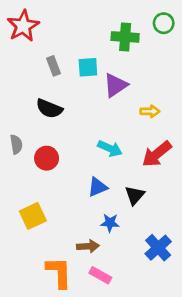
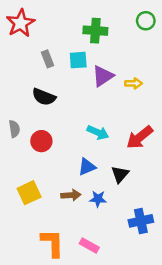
green cross: (125, 37) -> (95, 31), moved
yellow arrow: (150, 111) -> (133, 83), moved
brown arrow: (88, 246) -> (71, 195), moved
blue cross: (158, 248) -> (141, 221), turned 30

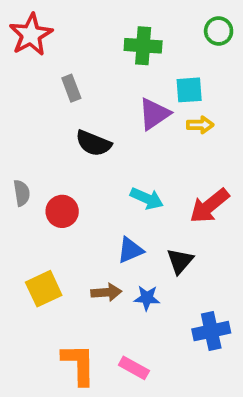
cyan square: (78, 60) -> (189, 90), moved
black semicircle: (44, 97) -> (93, 143), moved

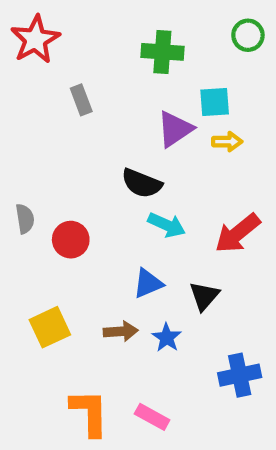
black semicircle: (93, 143) -> (142, 183), moved
blue star: (147, 298) -> (167, 338), turned 30

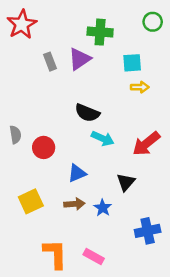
purple triangle: (175, 129) -> (80, 59), moved
blue triangle: (148, 283) -> (77, 173), moved

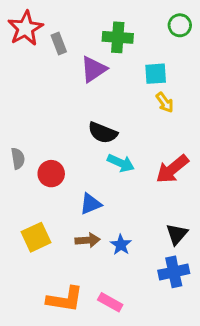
gray rectangle: (50, 62) -> (59, 43), moved
yellow arrow: (140, 87) -> (165, 102), turned 54
black triangle: (126, 182) -> (177, 234), moved
orange L-shape: (55, 254) -> (65, 299), turned 100

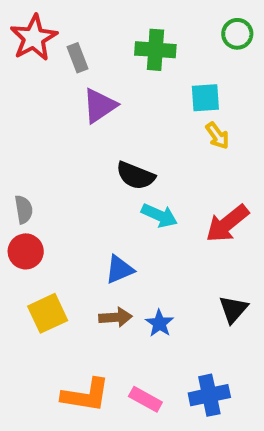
purple triangle: (94, 69) -> (100, 106), moved
red circle: (51, 174) -> (26, 251), moved
blue cross: (174, 272) -> (209, 395), moved

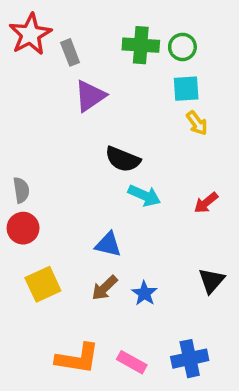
green circle: (237, 34) -> (182, 47), moved
red arrow: (227, 223) -> (206, 203), size x0.6
blue triangle: (120, 269) -> (108, 244), turned 36
brown arrow: (116, 317) -> (105, 288), turned 140

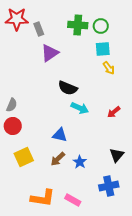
red star: (30, 34) -> (17, 19), turned 30
gray semicircle: (21, 190) -> (12, 105), turned 32
blue cross: (190, 359) -> (109, 186), moved

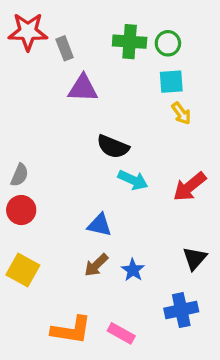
purple triangle: (50, 53) -> (83, 88), turned 36
red arrow: (114, 112) -> (190, 187), size x1.5
yellow square: (24, 157) -> (23, 270), moved, turned -36

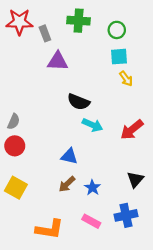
green cross: (130, 42) -> (79, 21), moved
pink rectangle: (121, 333) -> (91, 221), moved

